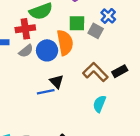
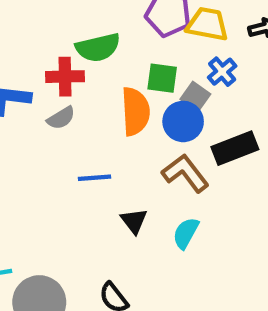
blue circle: (47, 50) -> (183, 121), moved
black rectangle: (120, 71) -> (235, 148), moved, size x1.5
black triangle: (57, 82) -> (134, 221), moved
blue line: (46, 92) -> (94, 178), moved

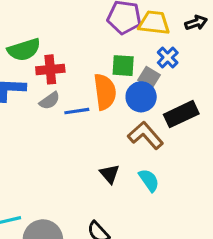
green semicircle: (98, 47) -> (24, 50), moved
blue line: (94, 178) -> (77, 111), moved
cyan semicircle: (186, 233) -> (149, 180), turned 120

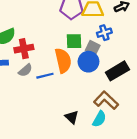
blue cross: (168, 58) -> (104, 33), turned 32
brown L-shape: (146, 135) -> (106, 100), moved
cyan semicircle: (149, 180) -> (99, 119), turned 70

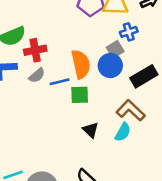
green square: (74, 41) -> (80, 95), moved
gray square: (93, 48) -> (115, 49), turned 32

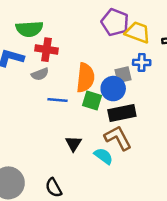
black rectangle: (144, 76) -> (122, 113), moved
blue line: (60, 82) -> (58, 100), moved
green square: (80, 95) -> (92, 100), moved
cyan semicircle: (123, 132) -> (103, 156), turned -102

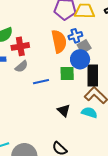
blue cross: (142, 62) -> (75, 36), moved
orange semicircle: (85, 78) -> (59, 41), moved
black rectangle: (122, 113) -> (93, 76), turned -60

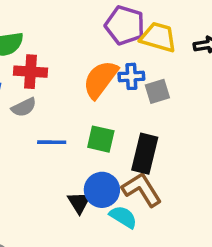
orange semicircle: (59, 41) -> (100, 79), turned -145
gray square: (84, 47) -> (157, 91), moved
blue circle: (80, 59) -> (102, 190), moved

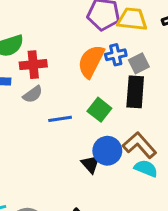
green square: (101, 139) -> (99, 110), turned 35
black rectangle: (145, 154) -> (135, 92), moved
cyan semicircle: (123, 217) -> (146, 168), moved

